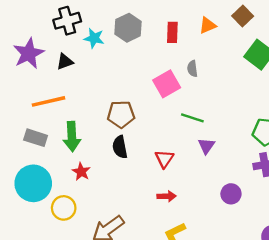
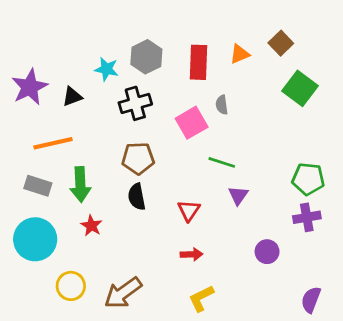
black cross: (67, 21) -> (135, 103), moved
red rectangle: (172, 32) -> (198, 62), size x1.4
yellow circle: (64, 208) -> (71, 286), moved

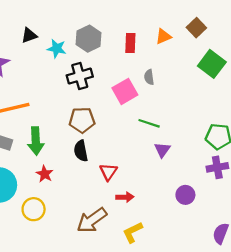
red rectangle: (198, 62) -> (130, 43), size x0.7
black triangle: (72, 97) -> (29, 35), moved
red triangle: (189, 210) -> (108, 172), moved
yellow circle: (71, 286) -> (34, 209), moved
brown arrow: (123, 293) -> (92, 220), moved

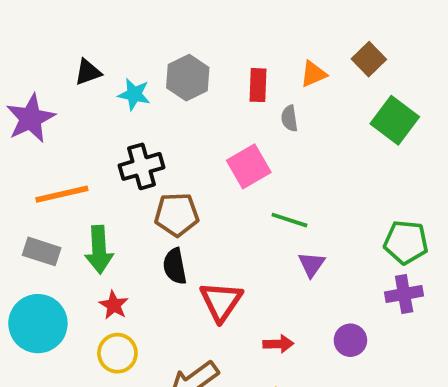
black cross: (80, 76) -> (141, 166), moved
gray semicircle: (149, 77) -> (289, 118), moved
red triangle: (108, 172) -> (221, 301), size x1.4
red arrow: (125, 197) -> (278, 344), moved
yellow circle: (34, 209) -> (117, 353), moved

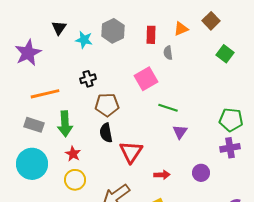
black triangle: (88, 72) -> (59, 28), turned -35
green square: (395, 120) -> (225, 54), size x0.7
black cross: (141, 166) -> (88, 79), size x0.7

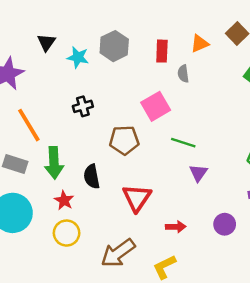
orange line: (45, 94) -> (29, 125), turned 72
brown pentagon: (107, 105) -> (124, 140), moved
black semicircle: (106, 133) -> (92, 177), moved

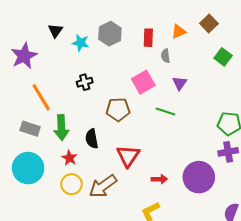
purple triangle: (198, 173) -> (180, 83), moved
purple circle: (225, 224) -> (199, 177), size x1.8
brown arrow: (118, 253) -> (103, 186), moved

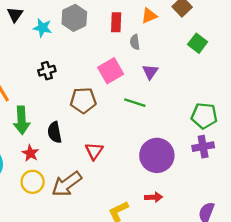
red triangle: (128, 156) -> (94, 151), size x0.7
purple circle: (199, 177) -> (157, 155), moved
red arrow: (159, 179) -> (154, 197), moved

